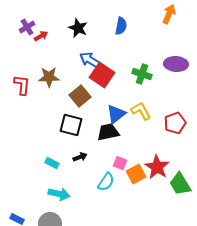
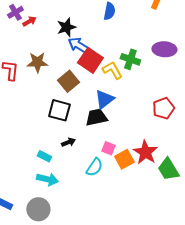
black star: (78, 28) -> (66, 27), moved, turned 30
yellow L-shape: (141, 111) -> (112, 70), moved
cyan rectangle: (52, 163) -> (44, 156), moved

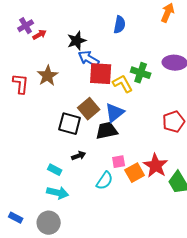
red square: (90, 60) -> (101, 74), turned -30
brown star: (37, 62) -> (48, 76), turned -30
brown square: (68, 81) -> (89, 109), moved
pink square: (108, 148) -> (119, 162), turned -32

